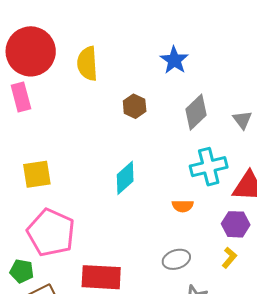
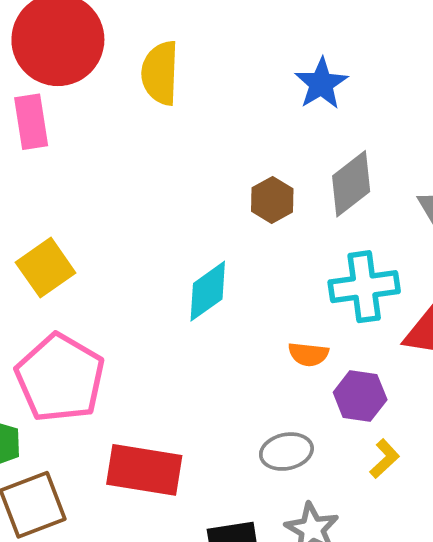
brown hexagon: (135, 106) -> (272, 200), moved
yellow square: (37, 174) -> (46, 268), turned -32
purple hexagon: (236, 224) -> (360, 396), moved

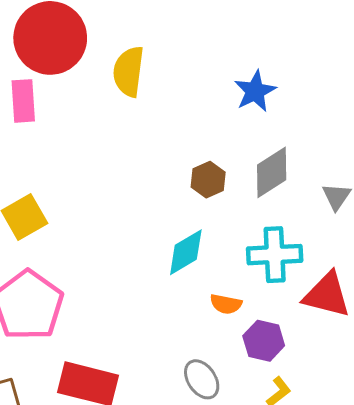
cyan diamond: (208, 291) -> (186, 252), moved
gray ellipse: (286, 452) -> (202, 379), turned 63

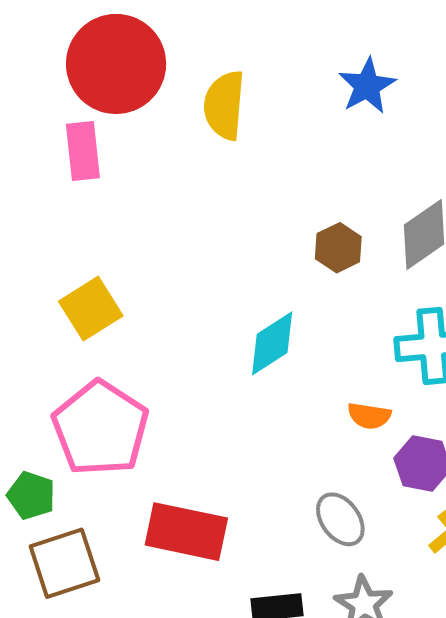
blue star: (255, 91) -> (367, 86), moved
cyan diamond: (186, 252) -> (272, 343), moved

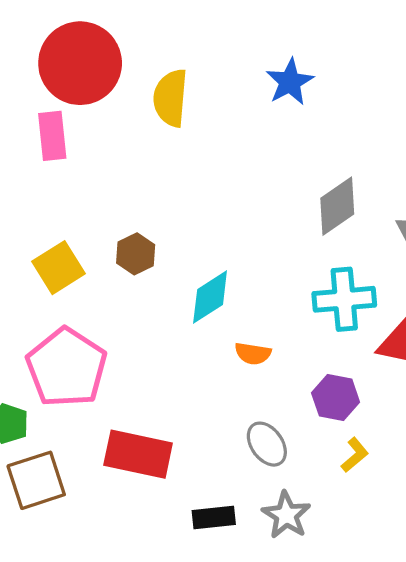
brown hexagon: (338, 248) -> (136, 254), moved
orange semicircle: (369, 416) -> (253, 354), moved

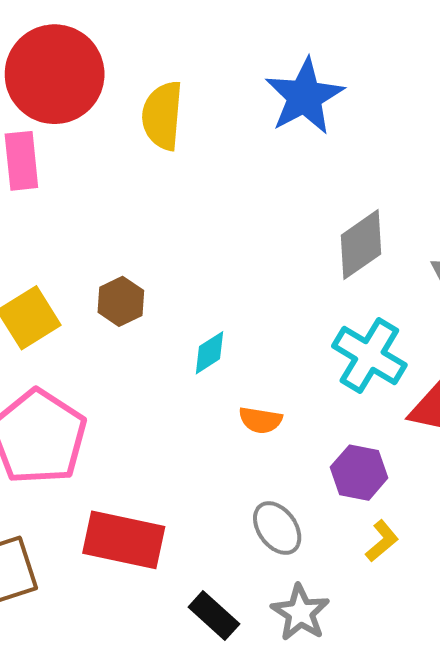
blue star: (290, 82) -> (305, 96), size x1.4
cyan diamond: (210, 297) -> (209, 353), size x0.7
cyan cross: (344, 299) -> (369, 356), turned 36
black rectangle: (214, 517) -> (214, 615), turned 48

